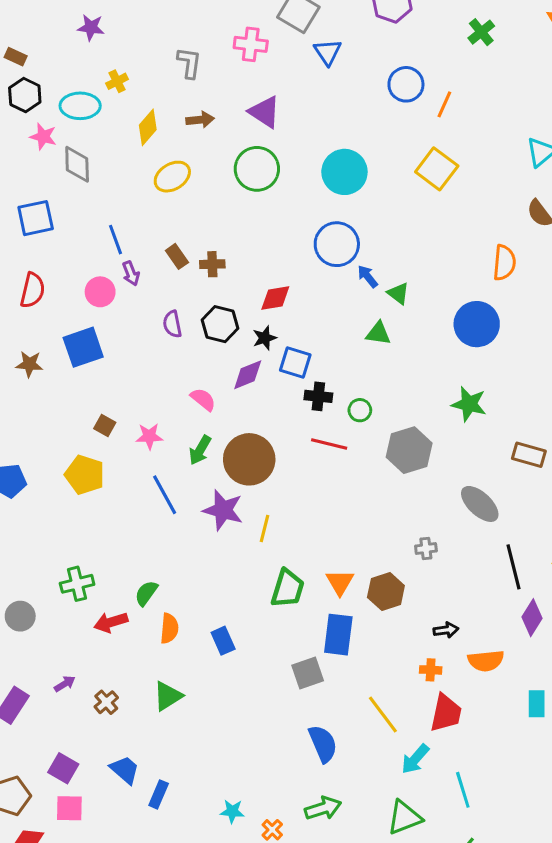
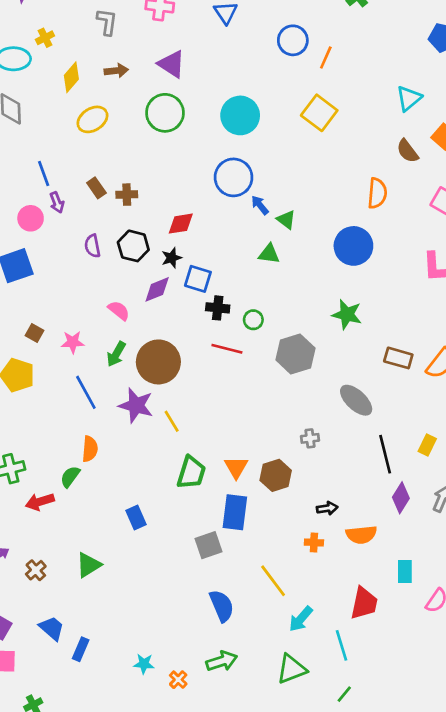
yellow line: (265, 529) -> (172, 421), turned -45
orange semicircle: (169, 628) -> (90, 449), moved
red trapezoid: (446, 713) -> (364, 603), moved

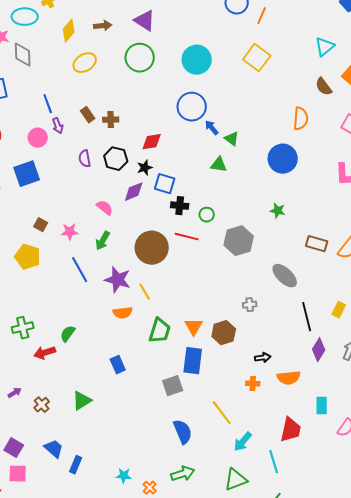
green star: (347, 314) -> (278, 211), size x0.7
brown circle: (158, 362) -> (152, 248), moved
orange semicircle: (90, 449) -> (123, 313), moved, turned 78

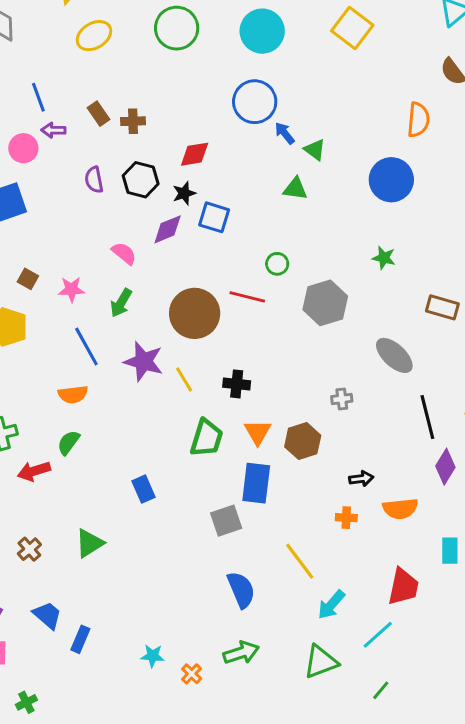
purple arrow: (58, 126) -> (53, 130), turned 112
black cross: (180, 206) -> (237, 384), moved
orange semicircle: (123, 313) -> (73, 394), moved
cyan line: (274, 462) -> (378, 635), turned 65

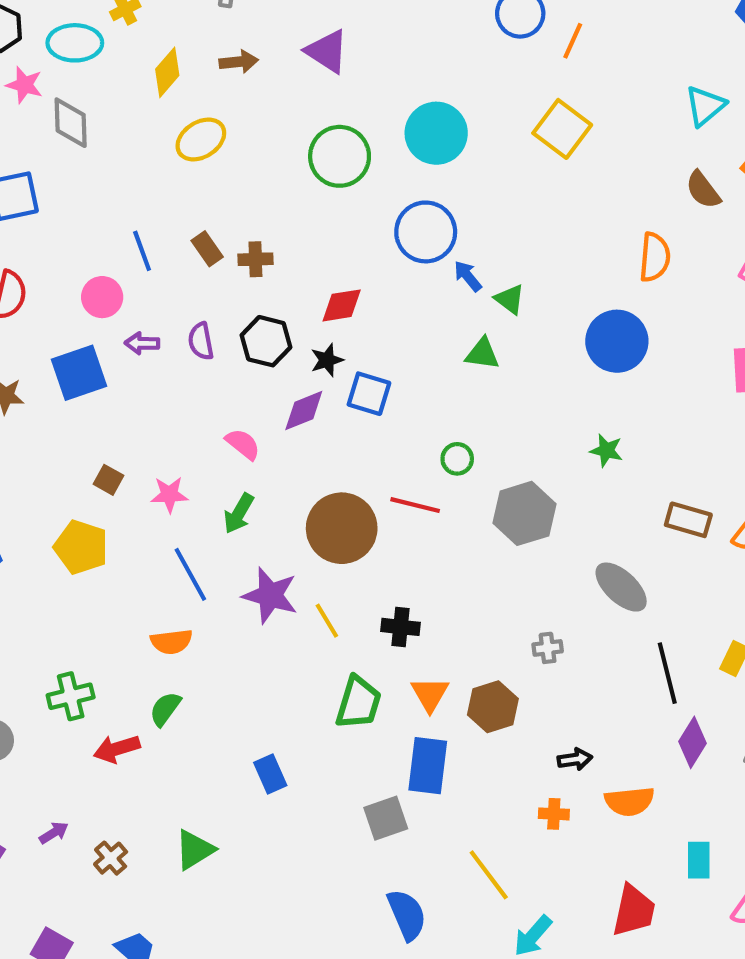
green circle: (177, 28) -> (340, 156), moved
blue line: (38, 97) -> (142, 251), moved
purple arrow: (53, 130) -> (142, 343), moved

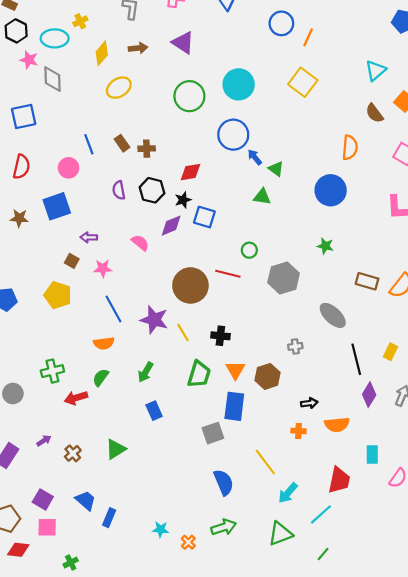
purple arrow: (142, 343) -> (89, 237), moved
green arrow: (239, 513) -> (146, 372), moved

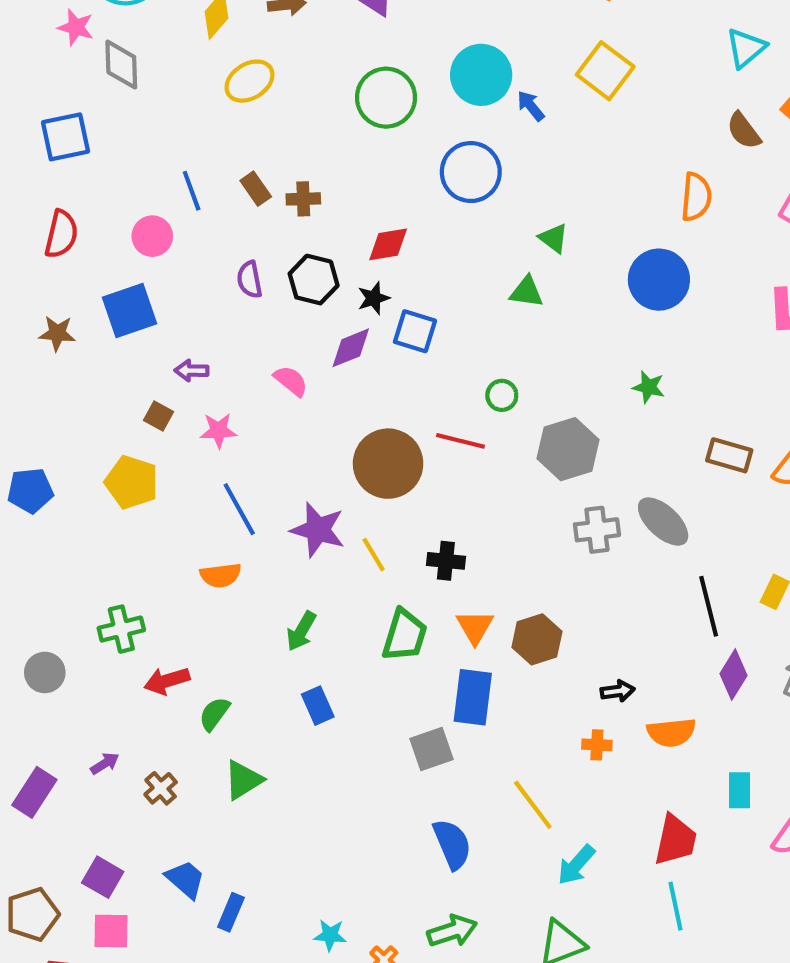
blue arrow: (255, 157) -> (531, 106), moved
gray cross: (295, 346) -> (597, 530), moved, size x1.5
green semicircle: (101, 377) -> (214, 714), moved
cyan line: (321, 514) -> (675, 906), moved, turned -60

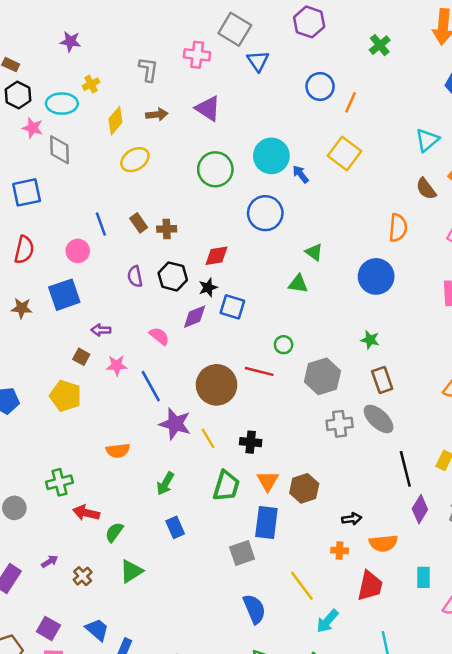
brown rectangle: (729, 455) -> (382, 380), moved, turned 55
blue line: (239, 509) -> (151, 386), moved
red arrow: (167, 681) -> (86, 513), turned 30
red trapezoid: (675, 840) -> (370, 586), moved

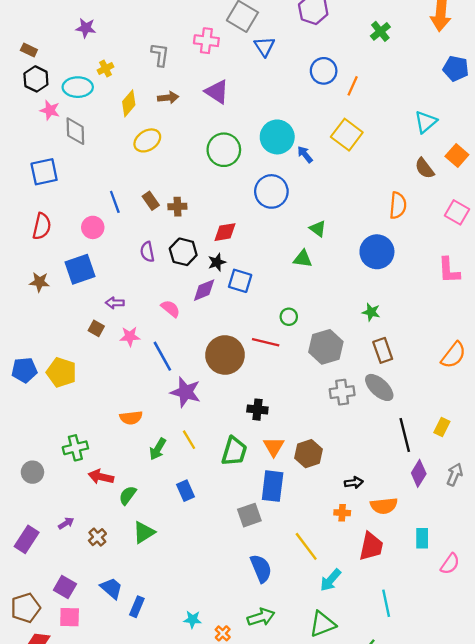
yellow pentagon: (66, 396) -> (61, 372), moved
yellow line: (208, 438) -> (189, 440), moved
green arrow: (165, 484) -> (158, 449), moved

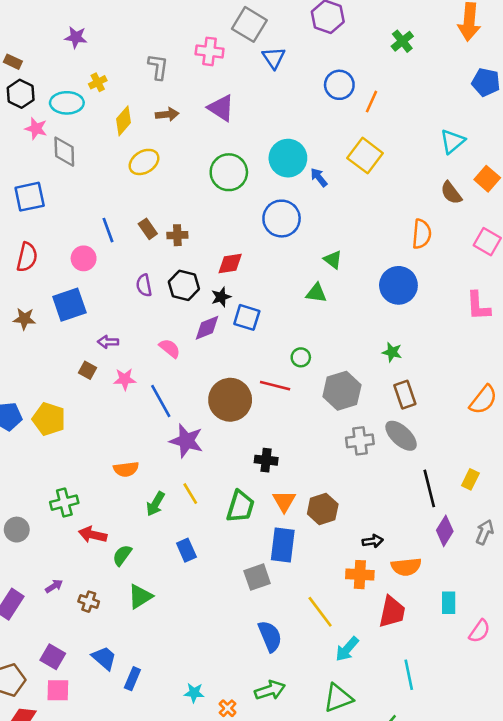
orange cross: (342, 513) -> (360, 575), size x1.5
brown cross: (97, 537) -> (89, 602), turned -30

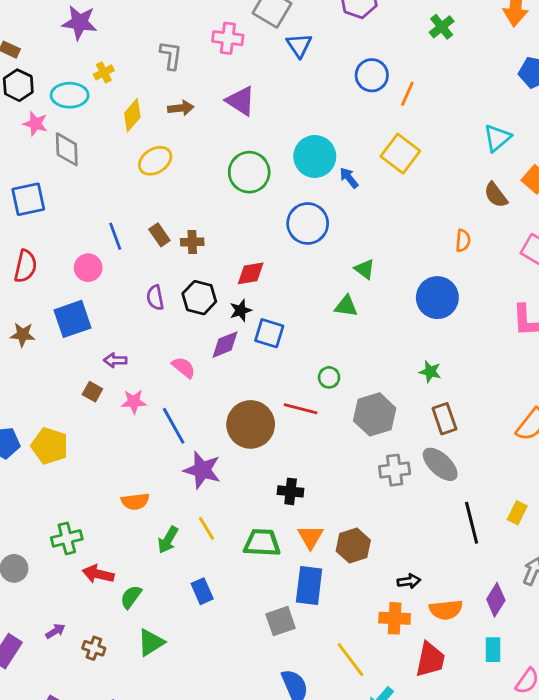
purple star: (76, 37) -> (80, 22), size x1.4
orange semicircle: (422, 234) -> (463, 241), size x0.7
green trapezoid: (240, 506) -> (262, 543), turned -104
purple diamond: (445, 531) -> (496, 600), moved

